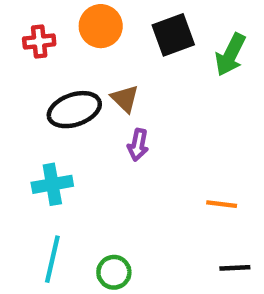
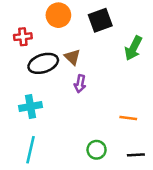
red cross: (39, 41) -> (23, 37), moved
green arrow: (230, 55) -> (133, 48), moved
green circle: (114, 272) -> (97, 150), moved

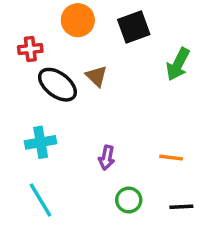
black ellipse: (43, 63) -> (57, 85), turned 56
purple arrow: (80, 84) -> (107, 158), moved
cyan line: (30, 150) -> (41, 200), turned -44

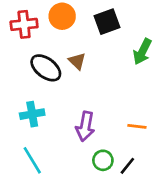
red cross: (30, 49) -> (24, 24), moved, size x1.4
purple arrow: (107, 158) -> (85, 126), size x1.5
black line: (181, 207) -> (127, 166), moved, turned -48

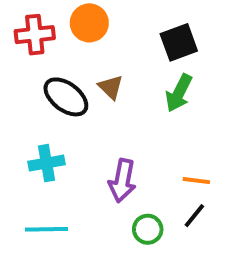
black square: (107, 22) -> (179, 42), moved
green arrow: (142, 52) -> (179, 93), moved
cyan line: (32, 160) -> (46, 229), turned -60
black line: (127, 166) -> (194, 216), moved

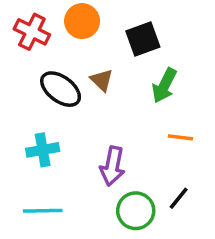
red cross: (35, 35) -> (32, 32), turned 32
black square: (179, 42) -> (143, 39), moved
orange line: (196, 181) -> (180, 137), moved
green circle: (148, 229) -> (136, 211), size x1.4

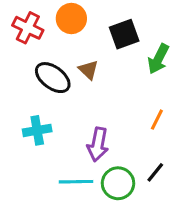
green arrow: (164, 85) -> (158, 59), moved
orange line: (180, 137) -> (157, 120), turned -70
cyan line: (43, 211) -> (76, 182), moved

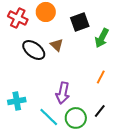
cyan cross: (37, 130) -> (17, 101), moved
cyan line: (76, 182) -> (49, 117), turned 45

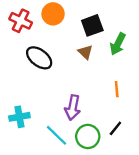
brown triangle: (57, 45) -> (85, 52), moved
orange line: (101, 77) -> (117, 89), turned -32

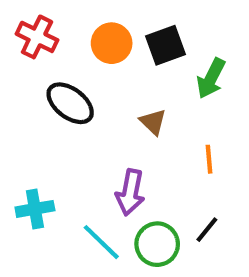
orange circle: (53, 14) -> (112, 43), moved
brown triangle: (85, 52) -> (153, 122), moved

